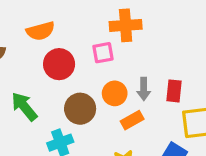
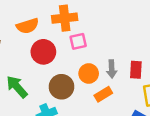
orange cross: (126, 25) -> (65, 18), moved

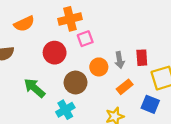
orange semicircle: (28, 26) -> (24, 24), moved
orange rectangle: (103, 94) -> (125, 87), moved

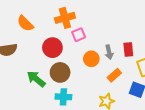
orange semicircle: (24, 24) -> (25, 23), turned 72
brown circle: (76, 82) -> (60, 72), moved
cyan cross: (65, 110) -> (63, 97), turned 35

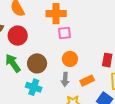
red circle: (52, 48) -> (18, 36), moved
gray arrow: (109, 52) -> (65, 79), moved

